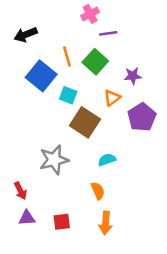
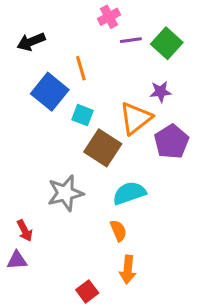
green square: (95, 62) -> (167, 43), moved
orange triangle: (112, 98) -> (136, 118), size x1.6
cyan semicircle: (107, 160) -> (129, 193), size x1.5
purple triangle: (27, 218) -> (17, 260), moved
red square: (62, 222) -> (87, 291), moved, turned -30

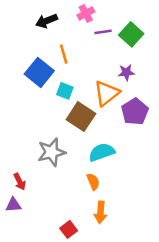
black arrow: (31, 42) -> (47, 21), moved

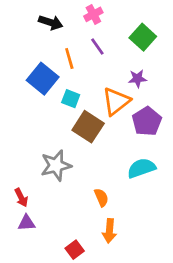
black arrow: (47, 21) -> (51, 22), turned -140
purple line: (103, 32) -> (97, 47), moved, turned 63
cyan semicircle: (102, 152) -> (141, 168), moved
purple triangle: (13, 205) -> (27, 223), moved

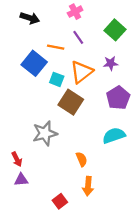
black arrow: (51, 22) -> (30, 18), moved
orange line: (69, 59) -> (56, 47), turned -63
orange triangle: (116, 101) -> (82, 72), moved

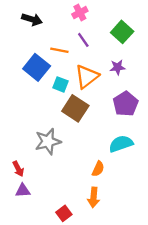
orange semicircle: (82, 159) -> (98, 169), moved, turned 48

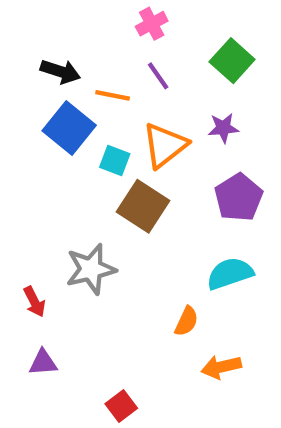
black arrow: (32, 19) -> (60, 71), moved
red arrow: (18, 169) -> (34, 302), moved
orange arrow: (94, 197) -> (221, 367), moved, turned 72

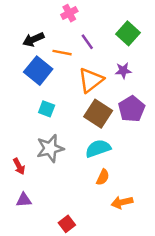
pink cross: (152, 24) -> (69, 13), moved
black arrow: (60, 71) -> (33, 39), turned 138
cyan square: (115, 161) -> (47, 109), moved
brown square: (143, 206) -> (98, 114), moved
cyan semicircle: (230, 273) -> (98, 148), moved

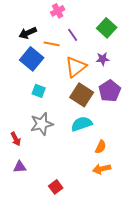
orange semicircle: (103, 177) -> (101, 147), moved

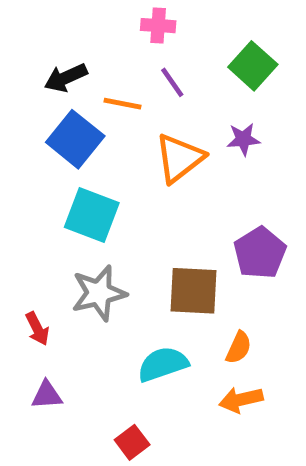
pink cross: (58, 11) -> (158, 26), moved, turned 32
cyan square: (39, 91) -> (92, 215), size x1.6
purple pentagon: (110, 91) -> (260, 253), moved
brown square: (82, 95) -> (194, 291), moved, turned -30
cyan semicircle: (82, 124) -> (163, 364), moved

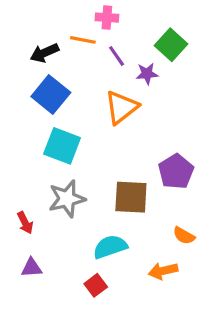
orange line: (123, 104) -> (83, 40), moved
purple star: (243, 139) -> (147, 74), moved
orange semicircle: (239, 348) -> (184, 236), moved, turned 95
red square: (132, 442) -> (96, 285), moved

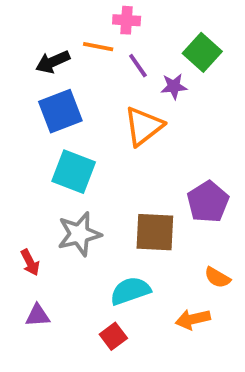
blue square: (51, 94) -> (60, 111), turned 30

